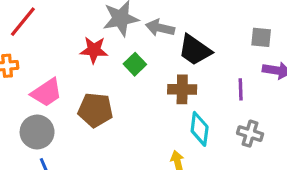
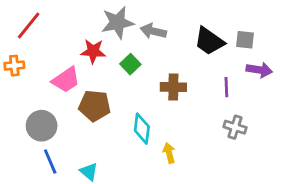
black trapezoid: (195, 50) -> (209, 41), moved
pink trapezoid: (47, 93) -> (66, 80), moved
cyan diamond: (200, 129) -> (142, 129), moved

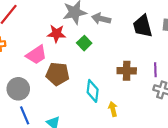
black trapezoid: (209, 41) -> (143, 26), turned 40
brown cross: (173, 87) -> (127, 71), moved
purple line: (226, 87) -> (155, 70), moved

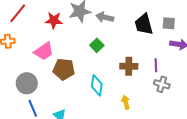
red star: (57, 34) -> (54, 20), moved
green square: (84, 43) -> (97, 45), moved
yellow arrow: (113, 109) -> (126, 102), moved

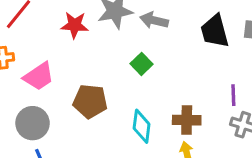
pink trapezoid: (44, 51) -> (39, 76), moved
brown cross: (129, 66) -> (187, 120), moved

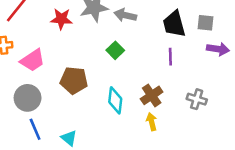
purple line: (233, 95) -> (170, 57), moved
brown cross: (187, 120) -> (152, 95), turned -35

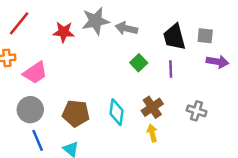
green square: (115, 50) -> (139, 63), moved
brown pentagon: (74, 80) -> (76, 113), moved

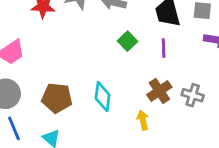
brown cross: (152, 107) -> (159, 91), moved

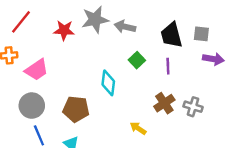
cyan diamond: (103, 97) -> (108, 83), moved
yellow arrow: (143, 120) -> (138, 128), moved, turned -42

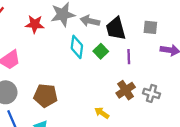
gray square: (201, 34) -> (150, 27), moved
black trapezoid: (172, 35) -> (116, 29), moved
cyan diamond: (108, 83) -> (77, 47), moved

